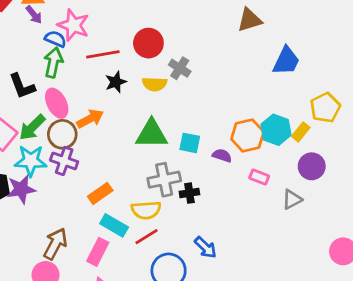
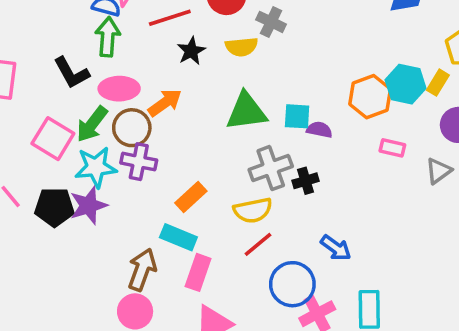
pink ellipse: (57, 103) -> (119, 89), turned -56
purple semicircle: (222, 156) -> (319, 130), moved
cyan rectangle: (114, 225) -> (178, 237), moved

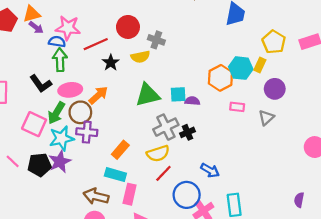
brown arrow: (142, 270) -> (96, 196), turned -90

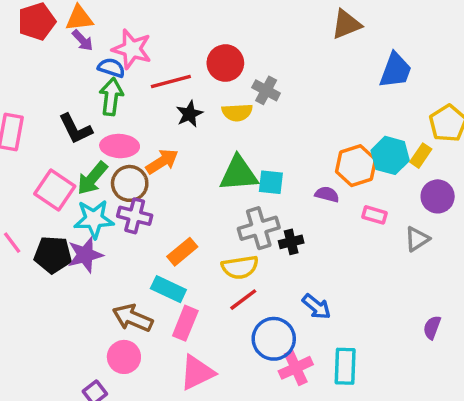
cyan square: (178, 94) -> (271, 182), moved
purple semicircle: (192, 101) -> (327, 194), moved
purple semicircle: (299, 200) -> (432, 327), moved

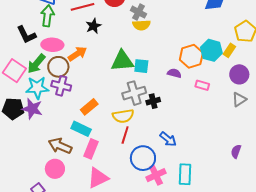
yellow semicircle: (237, 112) -> (141, 25), moved
gray triangle: (417, 239) -> (239, 99), moved
purple star: (85, 255) -> (32, 109), turned 30
red line: (243, 300) -> (125, 135), turned -36

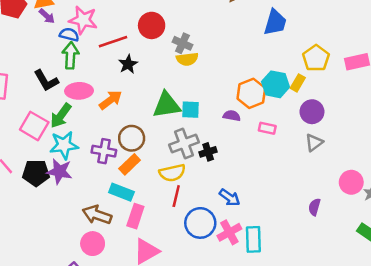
brown circle: (58, 67) -> (132, 138), moved
purple cross: (61, 86) -> (104, 151), moved
pink cross: (156, 175) -> (229, 232), moved

